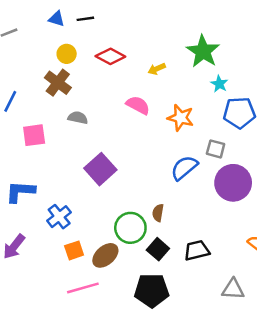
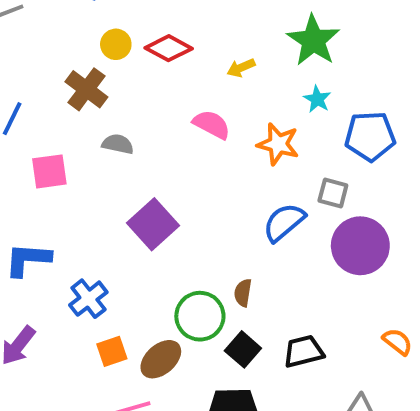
yellow circle: (67, 54) -> (116, 44), moved
cyan star: (219, 84) -> (317, 99), moved

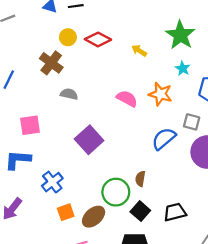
yellow arrow: (241, 68) -> (139, 51), turned 56
pink semicircle: (212, 125) -> (127, 99), moved
pink square: (49, 171) -> (30, 125), moved

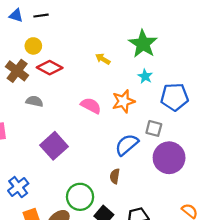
red diamond: (98, 39) -> (50, 68), moved
orange star: (160, 94) -> (123, 101), turned -30
brown semicircle: (140, 179) -> (115, 176), moved

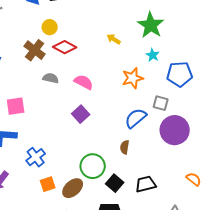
pink semicircle: (91, 106) -> (84, 82), moved
purple square: (54, 146) -> (81, 114), moved, size x0.7

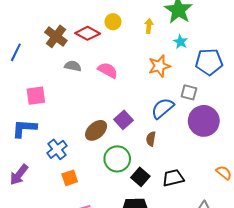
yellow circle: (50, 27) -> (113, 22), moved
yellow arrow: (114, 39) -> (149, 26), moved, turned 64
purple square: (81, 114) -> (124, 120), moved
brown ellipse: (73, 188) -> (96, 130), moved

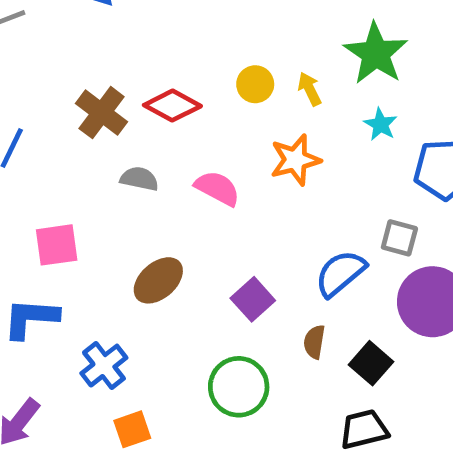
yellow circle: (113, 22) -> (255, 84), moved
yellow arrow: (149, 26) -> (310, 89), turned -32
orange star: (159, 66) -> (295, 160), moved
brown ellipse: (96, 130) -> (158, 280), moved
black square: (140, 177) -> (371, 363), moved

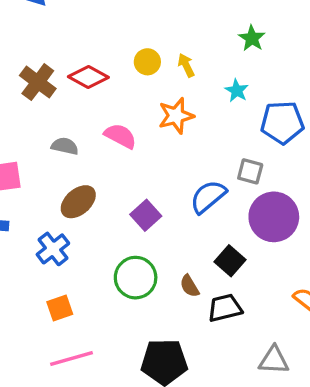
green star: (376, 54) -> (252, 38), moved, size x0.6
gray semicircle: (139, 179) -> (65, 146), moved
brown semicircle: (314, 342) -> (190, 286), moved, turned -40
blue cross: (104, 366) -> (53, 249), moved

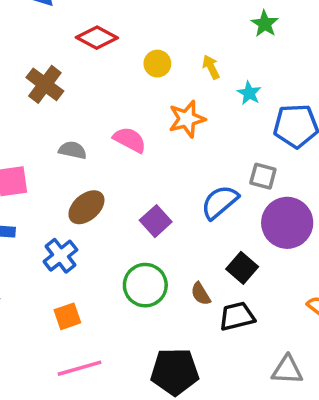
green star: (252, 38) -> (265, 24), moved
yellow arrow: (186, 65) -> (211, 67), moved
red diamond: (88, 77) -> (97, 38), moved

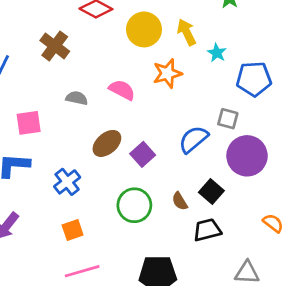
yellow circle: (157, 64) -> (144, 29), size x1.6
yellow arrow: (211, 67) -> (187, 32), size x1.4
brown ellipse: (86, 207) -> (107, 143), moved
brown semicircle: (201, 294) -> (180, 201), moved

